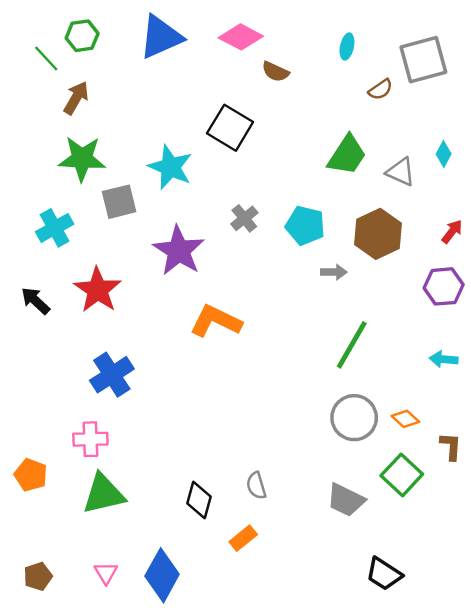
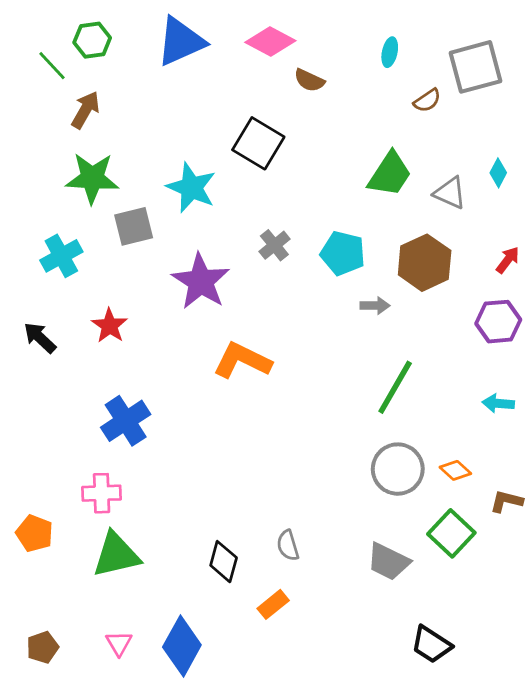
red star: (98, 290) -> (110, 326), size x0.7
brown L-shape: (451, 446) -> (506, 501), turned -80

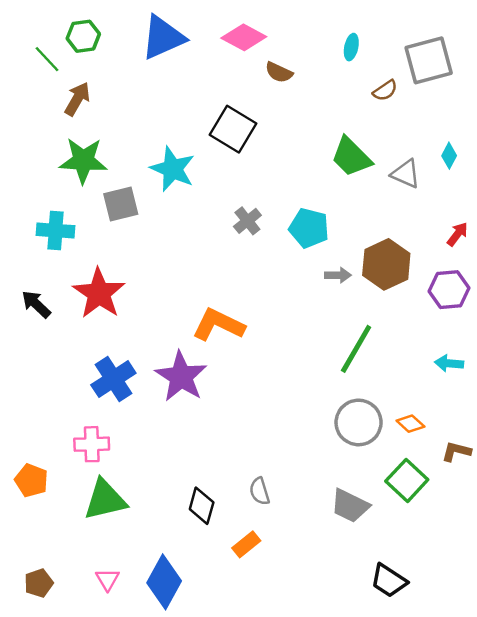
green trapezoid: (390, 174) -> (351, 157), turned 102
cyan cross: (61, 256) -> (56, 231), turned 33
brown hexagon: (425, 263) -> (386, 264), moved
purple star: (201, 281) -> (181, 377), moved
red star: (110, 326) -> (99, 293), size x1.6

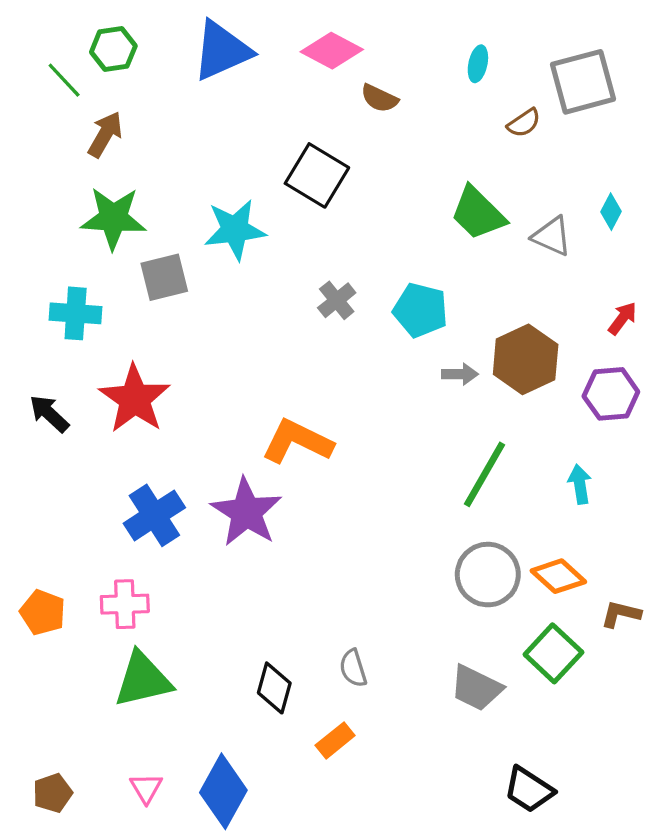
cyan star: (173, 169) -> (235, 230), turned -30
cyan arrow: (449, 363) -> (580, 484), moved, turned 76
orange diamond: (410, 424) -> (558, 576), size x1.4
orange pentagon: (31, 480) -> (43, 612), moved

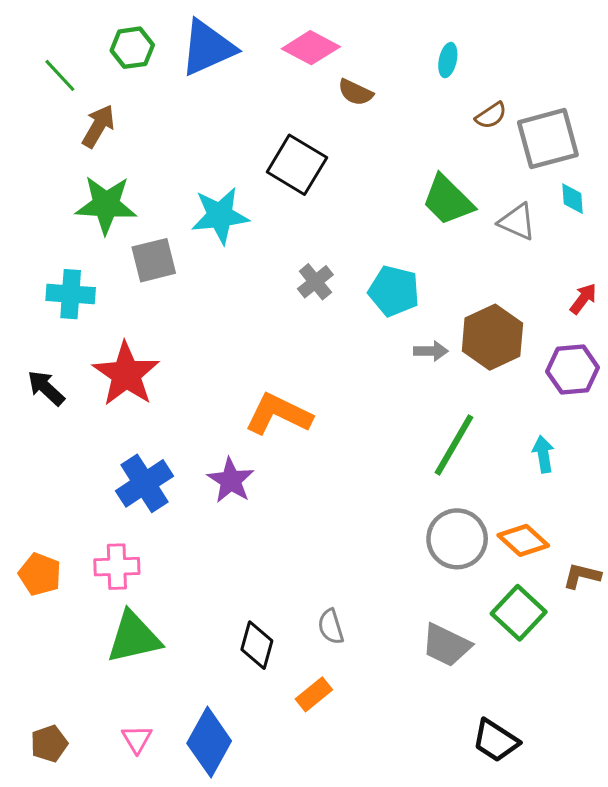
green hexagon: (113, 49) -> (132, 48), moved
gray square: (583, 82) -> (548, 139), moved
cyan diamond: (611, 212) -> (573, 199), turned -32
purple star: (246, 512) -> (231, 480), size x0.7

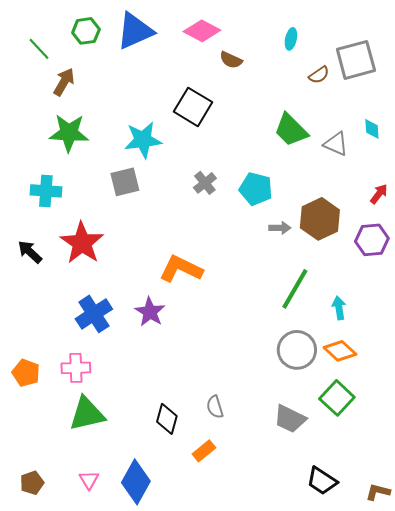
gray square: (548, 139) -> (356, 60), moved
gray square: (154, 260) -> (125, 182), moved
cyan arrow: (543, 454) -> (339, 308), moved
brown L-shape: (582, 576) -> (378, 492), moved

